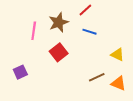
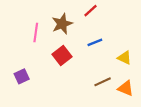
blue line: (90, 32) -> (95, 42), moved, turned -40

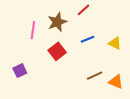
yellow triangle: (124, 58) -> (115, 43), moved

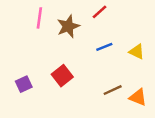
pink line: (33, 30) -> (39, 18), moved
red square: (57, 51) -> (62, 76), moved

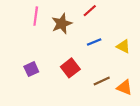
red square: (62, 76) -> (70, 68), moved
purple square: (24, 84) -> (31, 69), moved

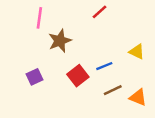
brown star: (62, 24) -> (60, 41), moved
blue line: (94, 42) -> (104, 66), moved

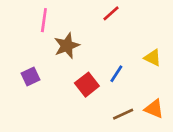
blue line: (104, 66) -> (116, 74), turned -35
purple square: (35, 77) -> (31, 77), moved
brown line: (113, 90) -> (123, 114), moved

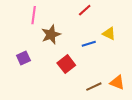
yellow triangle: (153, 58) -> (109, 34), moved
blue line: (116, 74) -> (89, 44), moved, turned 40

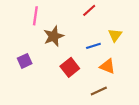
yellow triangle: (109, 34) -> (115, 35), turned 40
orange triangle: (117, 82) -> (107, 66), moved

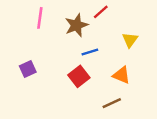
brown star: (54, 36) -> (76, 25), moved
blue line: (93, 46) -> (90, 52), moved

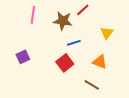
brown star: (76, 25) -> (63, 21), turned 30
brown line: (112, 103) -> (92, 85), turned 56

